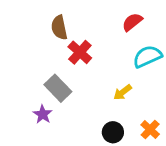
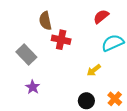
red cross: (80, 52) -> (61, 40), turned -30
gray rectangle: (58, 88) -> (26, 54), moved

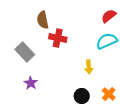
red semicircle: (101, 17) -> (109, 16), moved
yellow arrow: (94, 70) -> (89, 67), turned -56

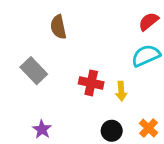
red cross: (58, 38) -> (91, 83), moved
purple star: (31, 83) -> (42, 129), moved

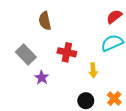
red cross: (91, 83) -> (67, 52), moved
purple star: (42, 129) -> (42, 78), moved

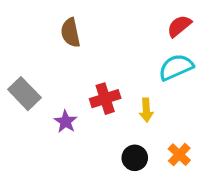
red cross: (67, 52) -> (105, 99), moved, turned -30
gray rectangle: (26, 54) -> (24, 94), moved

